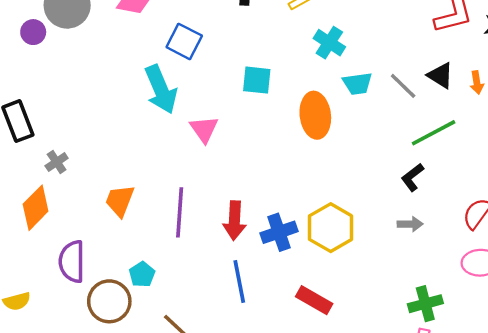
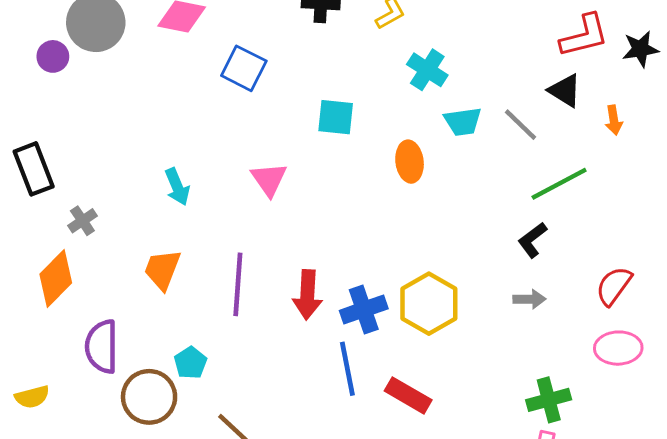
black triangle: (441, 75) -> (565, 90), moved
cyan arrow: (161, 89) -> (177, 187), moved, size x0.6
orange ellipse: (315, 115) -> (410, 162), size x0.7
blue line: (239, 281) -> (347, 369), moved

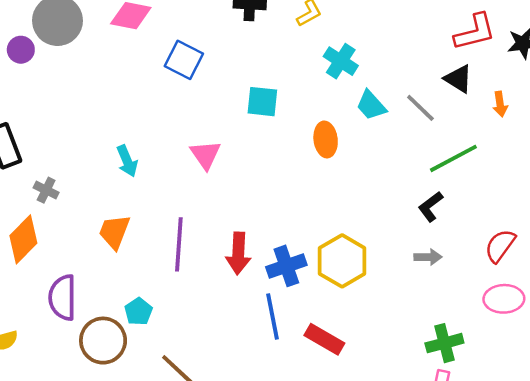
cyan trapezoid: (463, 122) -> (371, 105), turned 56
gray cross: (82, 221) -> (46, 190), turned -30

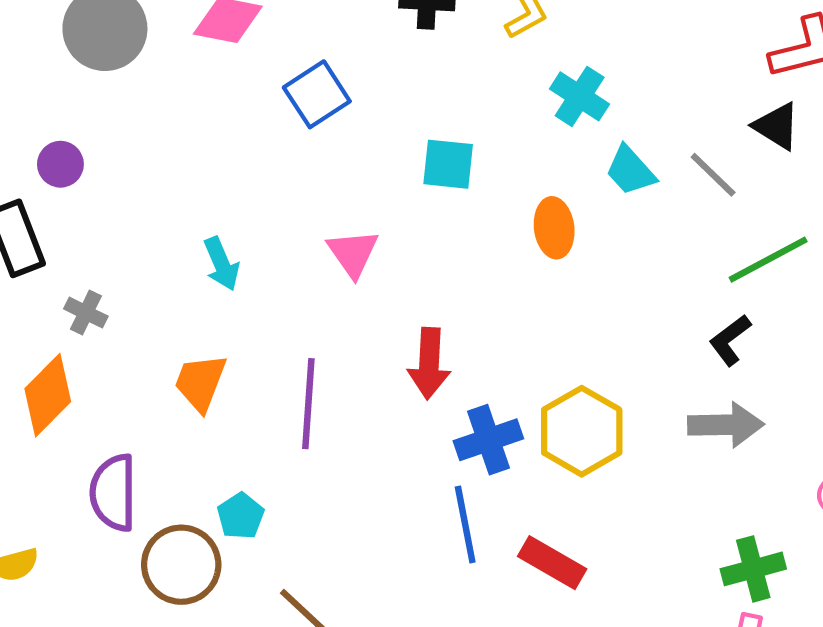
purple circle: (21, 50) -> (60, 164), moved
blue square: (184, 60) -> (317, 94), turned 30
red arrow: (238, 253) -> (429, 363), moved
gray arrow: (428, 257) -> (726, 425), size x1.6

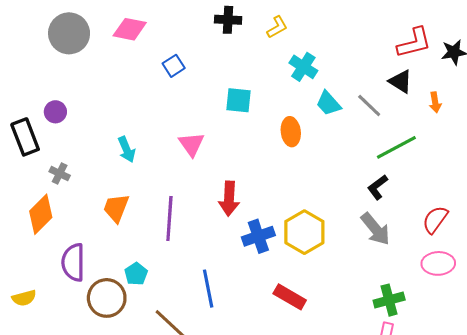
blue square: (317, 94) -> (174, 66), size x0.7
purple circle: (60, 164) -> (55, 112), moved
gray arrow: (726, 425) -> (375, 229), turned 52
blue line: (465, 524) -> (208, 289), moved

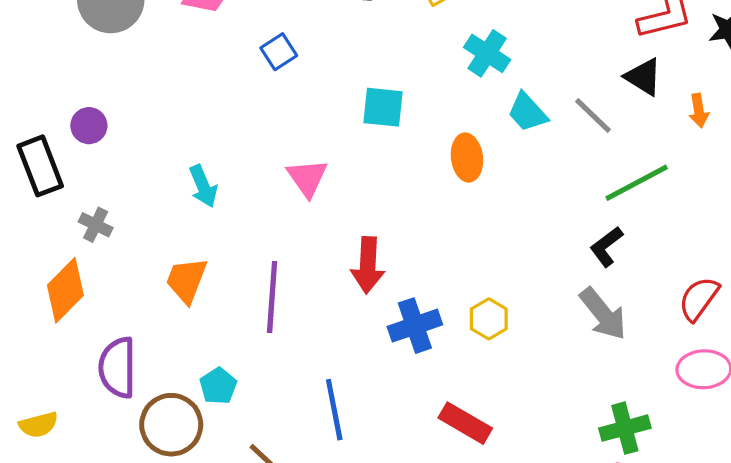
yellow hexagon: (304, 232) -> (489, 319), size x0.6

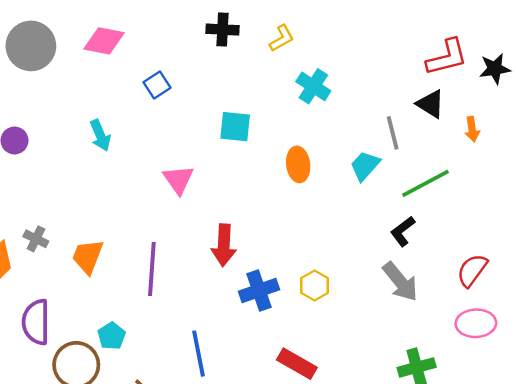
cyan trapezoid: (527, 112) -> (365, 166), moved, turned 84
gray line: (593, 116) -> (393, 133), turned 32
cyan arrow: (203, 186) -> (100, 135), moved
gray cross: (96, 225) -> (36, 239), moved

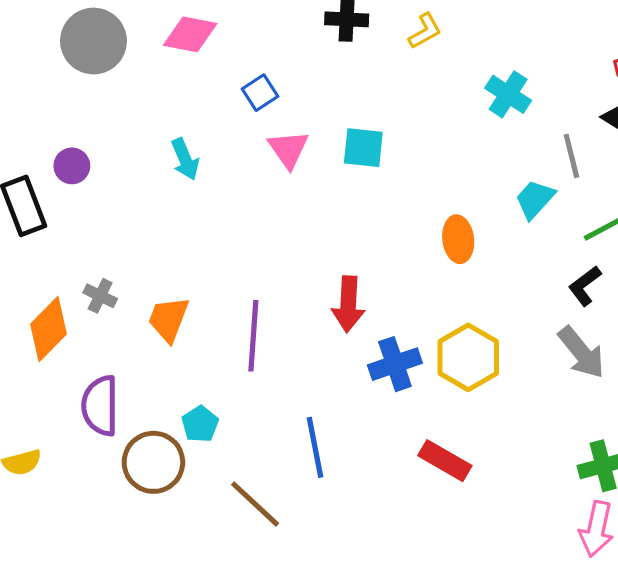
cyan cross: (313, 86) -> (508, 94), moved
orange ellipse: (298, 164) -> (458, 239), moved
pink triangle: (178, 180) -> (288, 149), moved
yellow hexagon: (315, 285) -> (468, 357), size x1.6

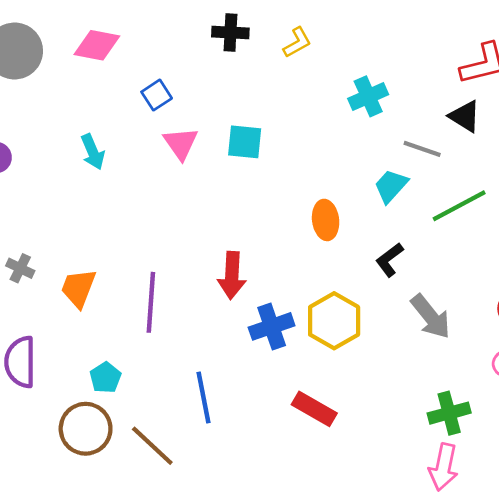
cyan cross: (508, 94) -> (368, 96), turned 33
gray line: (571, 156) -> (422, 149), turned -57
black L-shape: (585, 286) -> (389, 260), moved
brown circle: (153, 462) -> (86, 429), moved

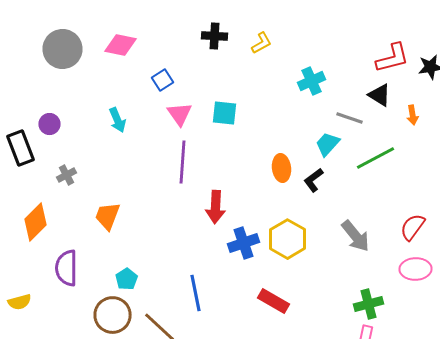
black L-shape: (389, 260) -> (314, 180), moved
gray cross: (20, 268) -> (66, 175), moved, turned 36
purple line: (151, 302) -> (182, 162), moved

